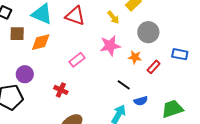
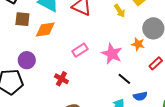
pink star: (110, 46) -> (112, 54), moved, turned 30
orange star: (135, 57) -> (138, 44), moved

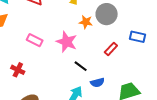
orange star: (138, 44) -> (86, 22), moved
pink rectangle: (80, 50) -> (35, 40), turned 63

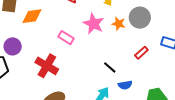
pink star: (67, 42) -> (94, 24), moved
red cross: (18, 70) -> (47, 66), size x1.6

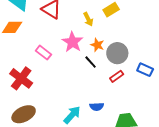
gray circle: (140, 18) -> (117, 53), moved
black line: (110, 67) -> (91, 62), moved

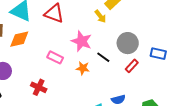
yellow arrow: (88, 19) -> (100, 16), moved
orange star: (97, 45) -> (83, 68), moved
red cross: (21, 78) -> (39, 87), size x0.7

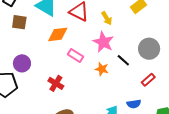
yellow arrow: (100, 16) -> (107, 18), moved
orange diamond: (19, 39) -> (58, 34), moved
red rectangle: (132, 66) -> (148, 80), moved

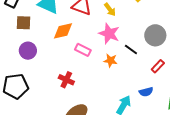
purple circle: (22, 63) -> (28, 51), moved

